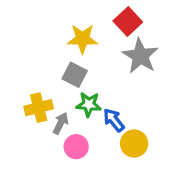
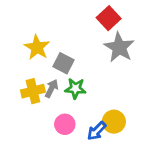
yellow star: (82, 39) -> (37, 47), moved, turned 30
blue arrow: (114, 120) -> (97, 131), moved, turned -96
gray arrow: (61, 123) -> (52, 88), moved

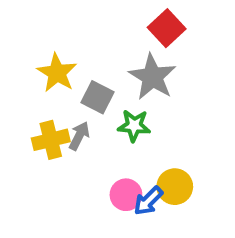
gray star: (119, 47) -> (152, 77), moved
green star: (75, 88) -> (134, 126), moved
pink circle: (65, 124) -> (126, 195), moved

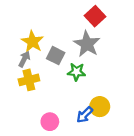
gray arrow: (79, 136) -> (24, 59), moved
pink circle: (126, 195) -> (50, 122), moved

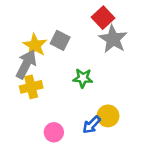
gray star: (87, 44) -> (113, 39), moved
gray square: (56, 56) -> (60, 40), moved
gray arrow: (24, 59) -> (26, 64), size x1.6

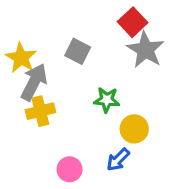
yellow star: (35, 45) -> (21, 58), moved
yellow circle: (108, 116) -> (134, 129), moved

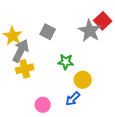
red square: (133, 22) -> (103, 21), moved

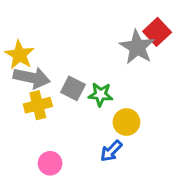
gray square: (48, 32) -> (73, 88), moved
gray arrow: (21, 51) -> (32, 78), turned 75
pink circle: (43, 105) -> (50, 163), moved

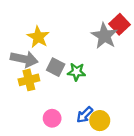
yellow star: (19, 55) -> (38, 37), moved
yellow circle: (126, 122) -> (100, 121), moved
pink circle: (50, 163) -> (52, 118), moved

